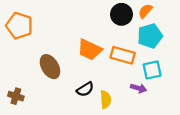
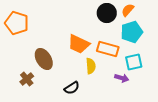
black semicircle: (85, 89) -> (72, 88), moved
brown cross: (16, 96) -> (27, 79), moved, turned 32
yellow semicircle: (106, 100) -> (91, 66), moved

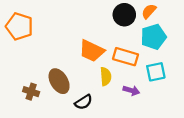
brown ellipse: (44, 59) -> (59, 81), moved
purple arrow: (122, 78) -> (131, 90), moved
brown cross: (27, 79) -> (31, 92), turned -32

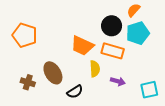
black circle: (124, 15) -> (112, 26), moved
orange pentagon: (19, 26) -> (25, 35), moved
cyan square: (156, 72) -> (149, 90), moved

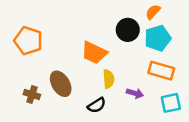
orange rectangle: (113, 51) -> (161, 71), moved
black semicircle: (75, 92) -> (97, 105), moved

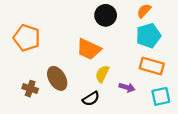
black circle: (128, 30) -> (106, 15), moved
yellow semicircle: (109, 79) -> (102, 74), turned -150

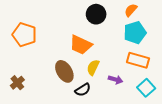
brown ellipse: (57, 78) -> (64, 71), moved
brown cross: (30, 89) -> (17, 83), moved, turned 32
cyan square: (161, 96) -> (146, 88), turned -30

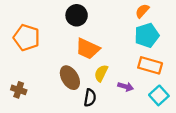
black circle: (96, 14) -> (77, 15), moved
brown cross: (17, 83) -> (19, 90), turned -32
black semicircle: (83, 90) -> (90, 98), turned -49

